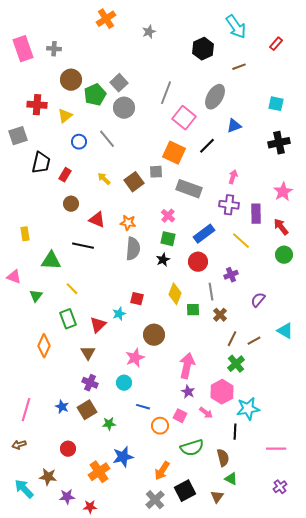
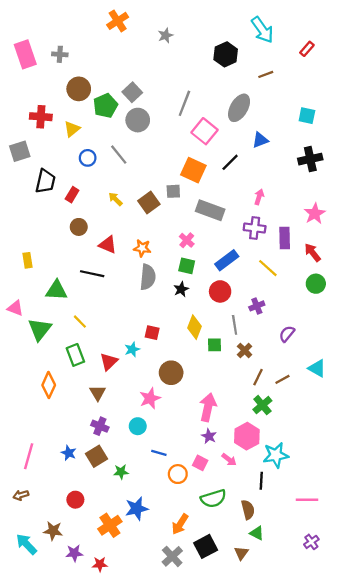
green triangle: (36, 296) -> (40, 329), size x1.6

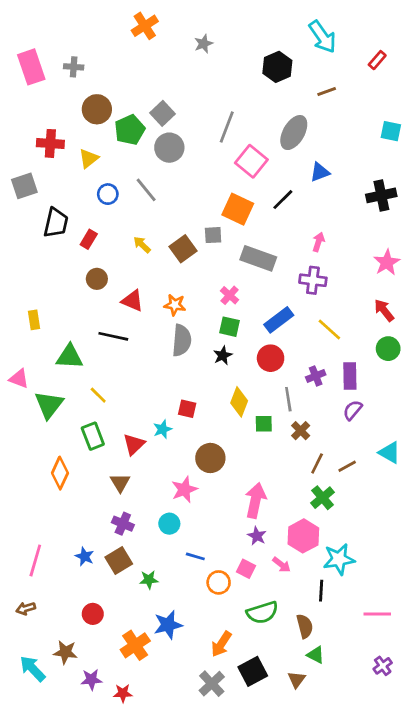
cyan square: (307, 116) -> (391, 131), moved
purple rectangle: (285, 238) -> (350, 376), moved

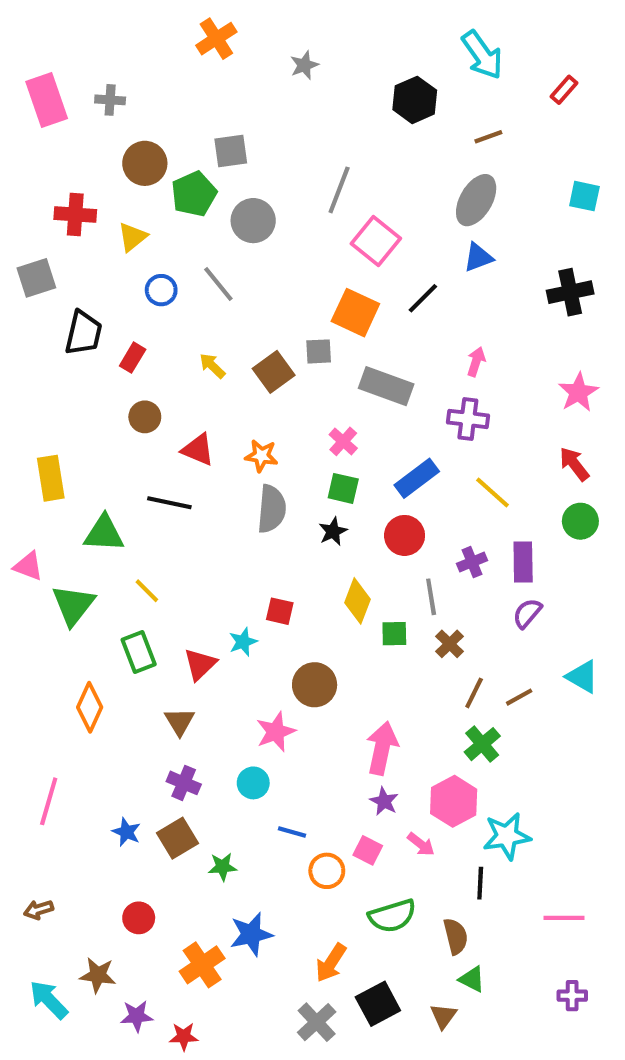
gray square: (163, 113) -> (231, 151), moved, turned 35
gray ellipse: (294, 133) -> (476, 200), moved
yellow rectangle: (34, 320) -> (51, 478), size x1.5
pink line: (35, 561) -> (49, 801), moved
purple cross: (383, 666) -> (572, 996), turned 36

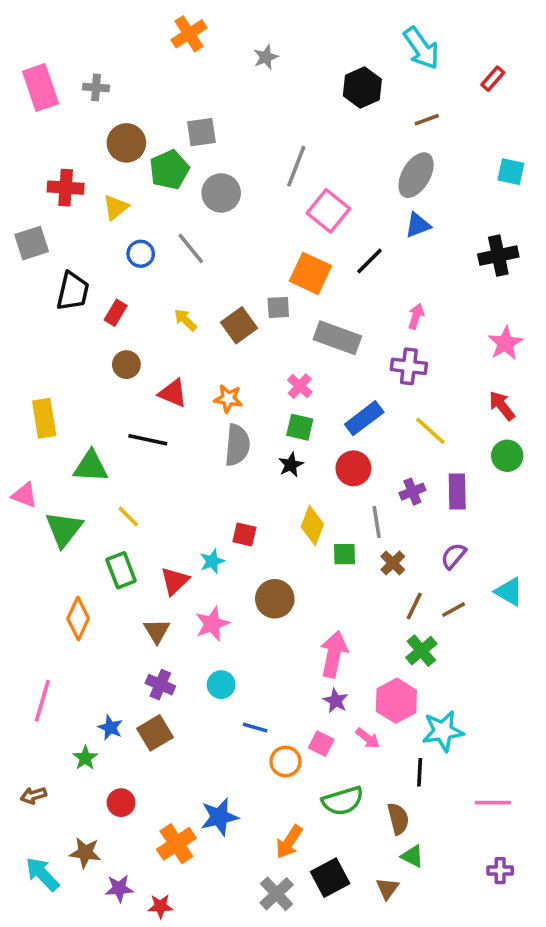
purple semicircle: (527, 613) -> (454, 556), moved
pink star: (276, 732) -> (212, 624), moved
green star: (223, 867) -> (85, 758), moved, turned -30

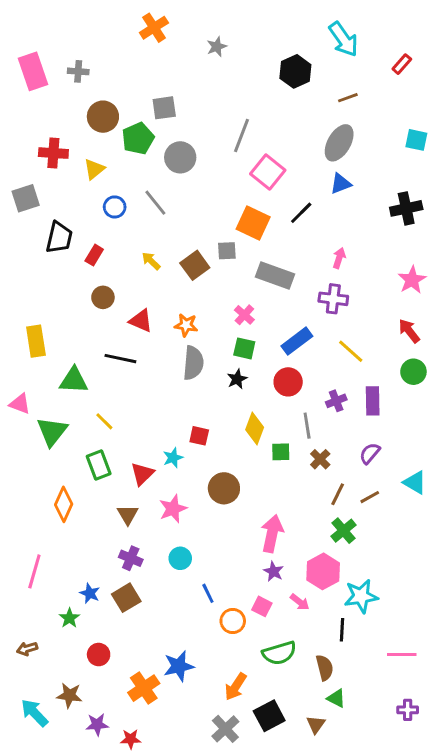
blue line: (255, 728) -> (208, 593), turned 48

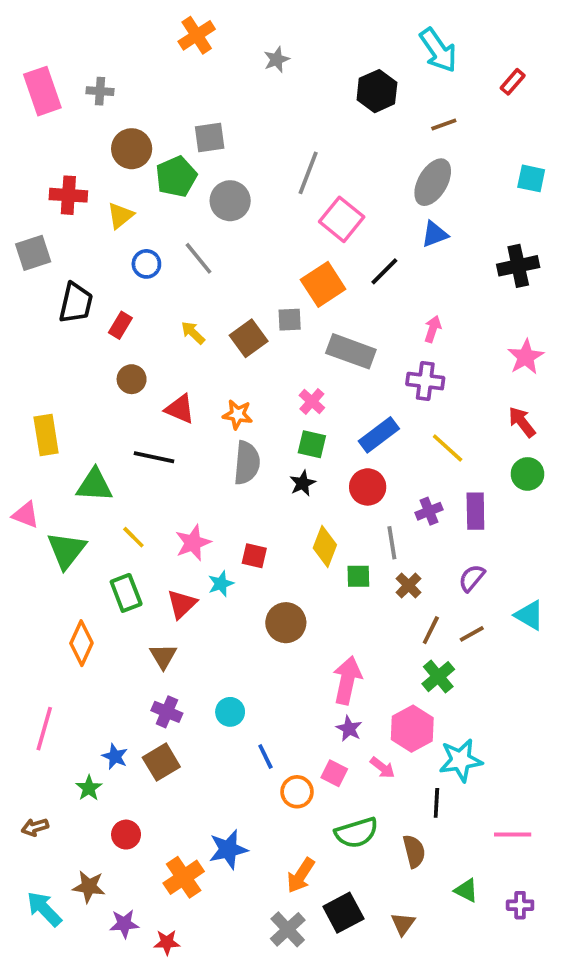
orange square: (253, 223) -> (323, 284), turned 32
pink star: (173, 509) -> (193, 543), moved
green triangle: (336, 698) -> (466, 890), moved

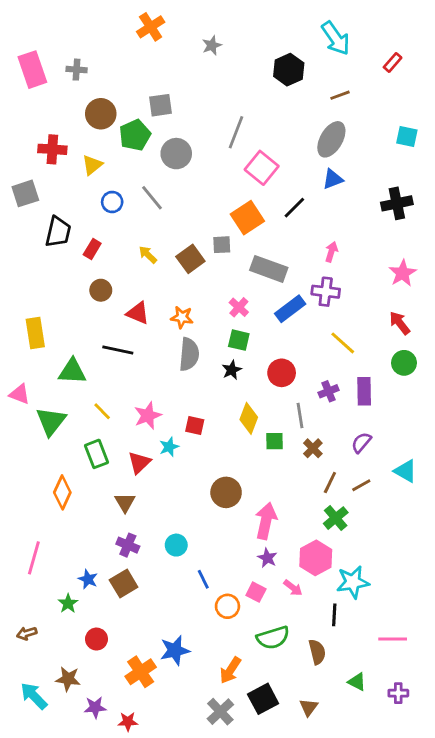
blue rectangle: (379, 435) -> (290, 309), moved
brown circle: (286, 623) -> (226, 492), moved

